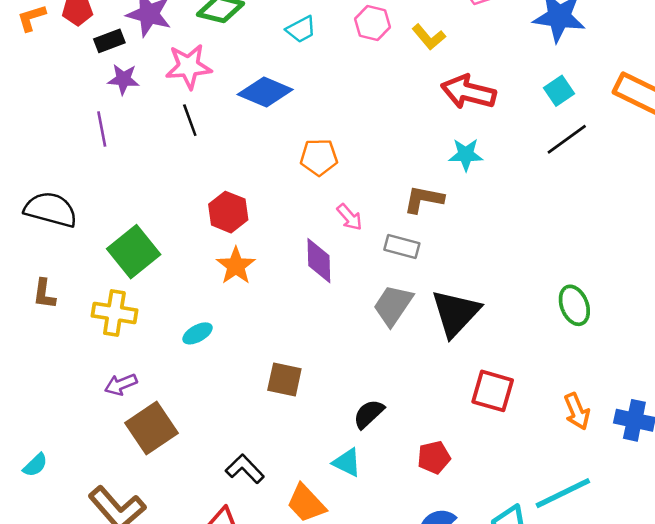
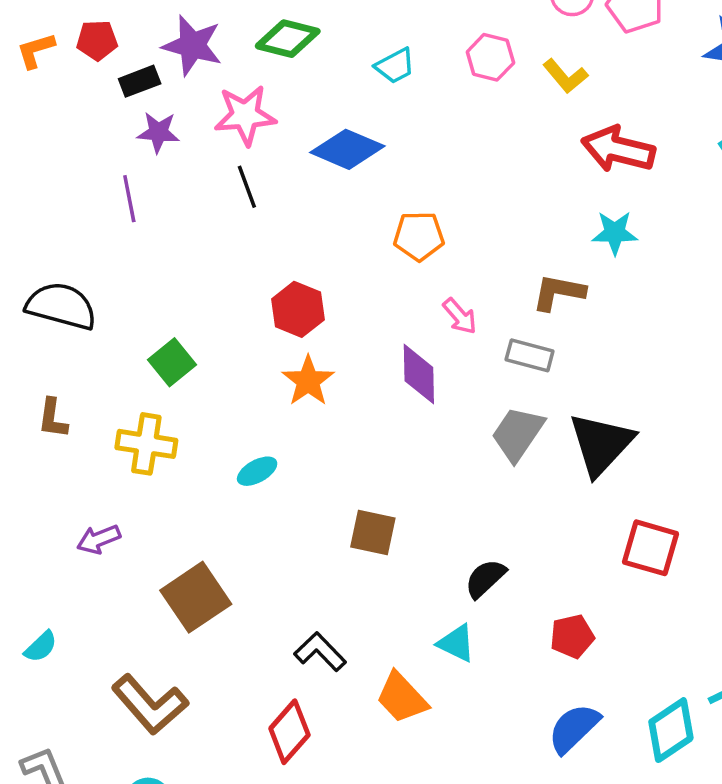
green square: (134, 252) -> (172, 362), size x0.7
purple arrow: (121, 385) -> (99, 539), moved

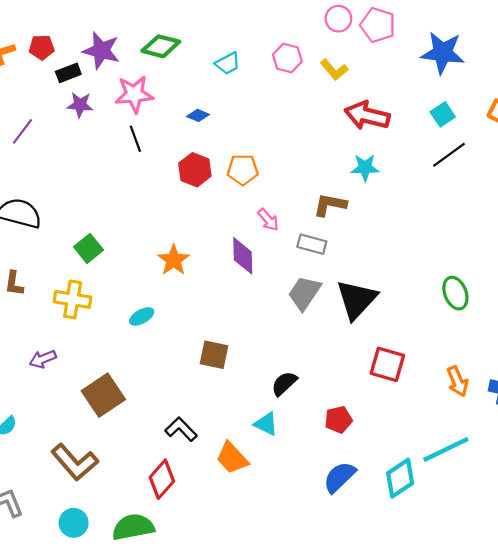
blue diamond: (347, 149) -> (198, 115), size x0.5
purple line: (129, 199) -> (23, 131), moved, turned 48
red hexagon: (298, 309) -> (195, 170), moved

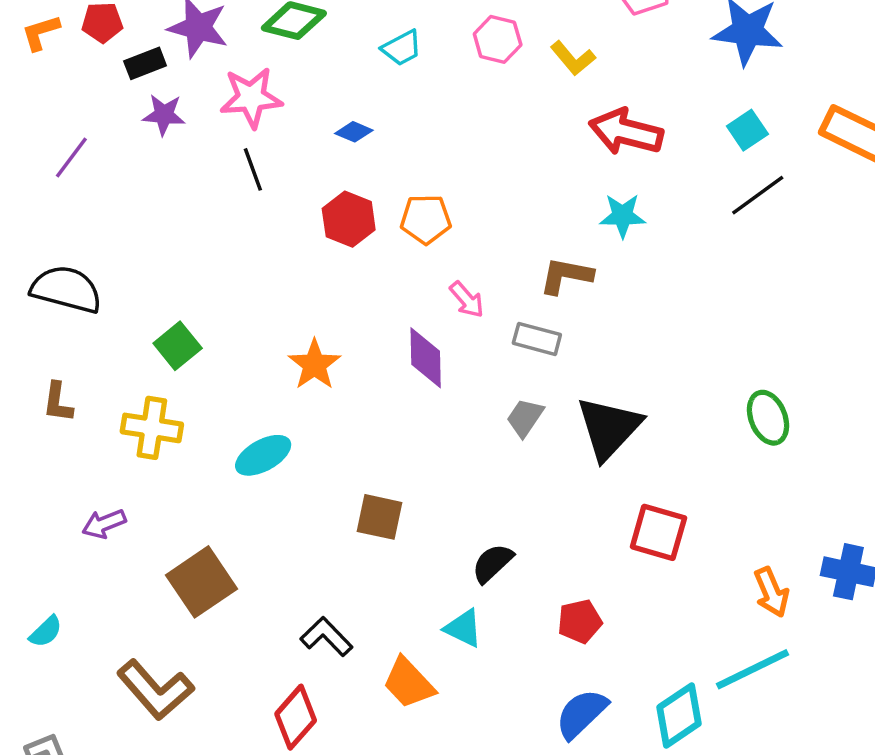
gray trapezoid: (304, 293) -> (525, 418), size x0.7
cyan ellipse: (142, 316) -> (263, 455), size x1.4
orange arrow: (458, 381) -> (771, 592), moved

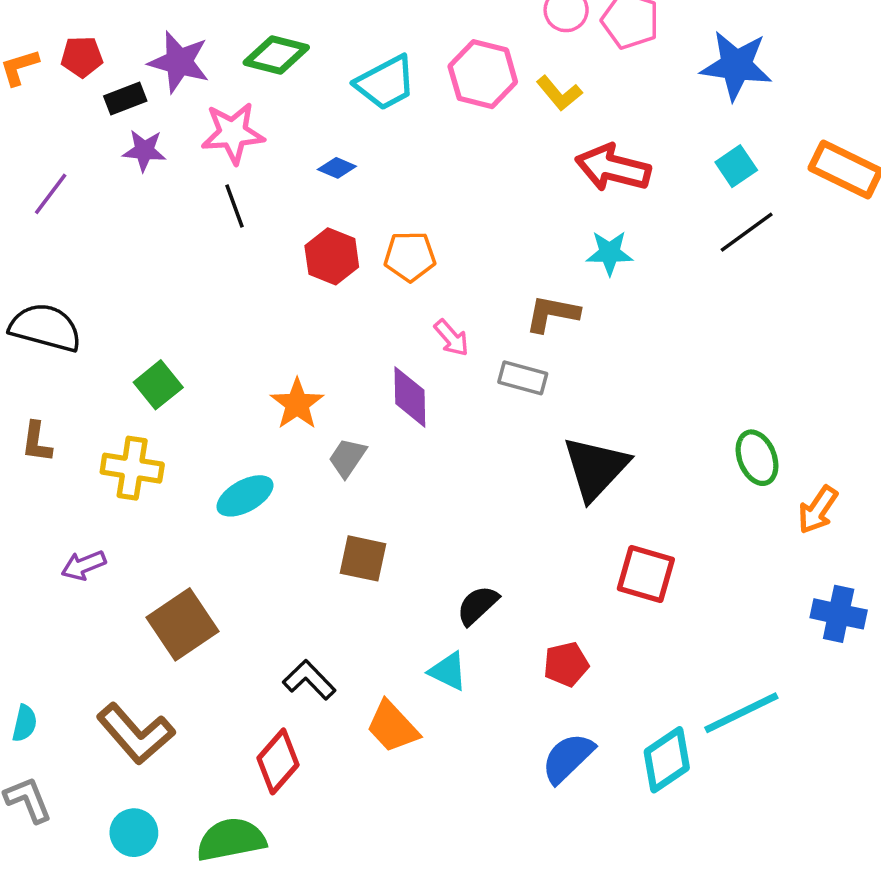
pink hexagon: (498, 39) -> (483, 74), size x1.4
cyan trapezoid: (402, 48) -> (386, 83), size x1.5
gray trapezoid: (525, 418) -> (347, 458), moved
orange arrow: (771, 592) -> (818, 510), moved, turned 57
cyan semicircle: (46, 632) -> (25, 723), moved, turned -33

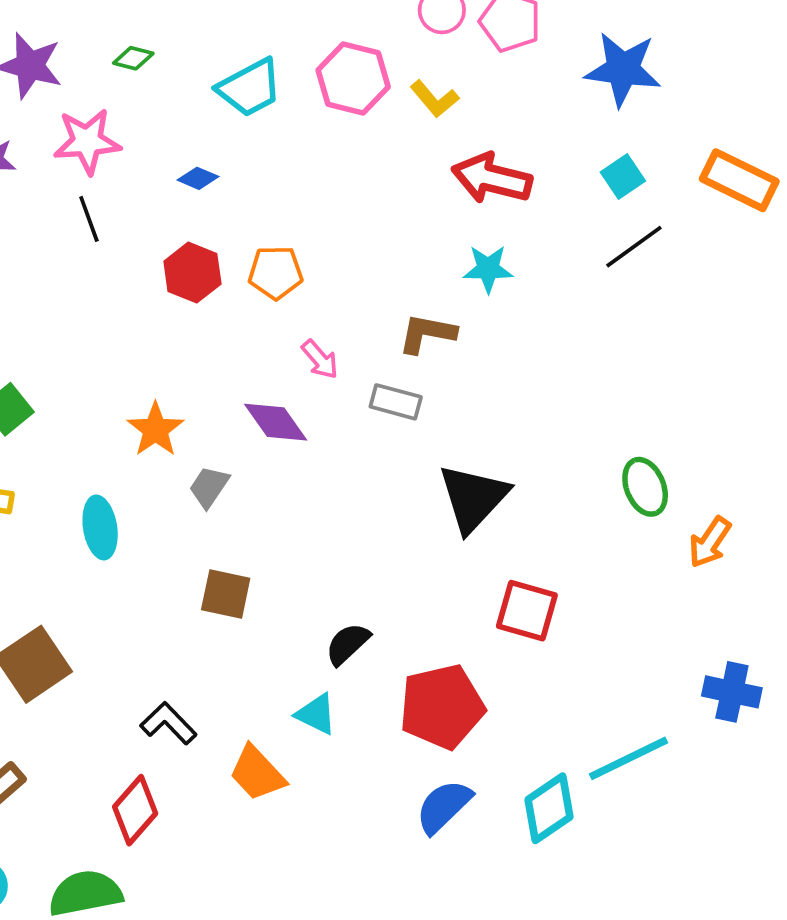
green diamond: (276, 55) -> (133, 58), size x0.6
purple diamond: (410, 397) -> (276, 422), turned -34
cyan ellipse: (245, 496) -> (100, 527), turned -70
blue cross: (839, 614) -> (732, 692), moved
red pentagon: (566, 664) -> (442, 707), size x1.8

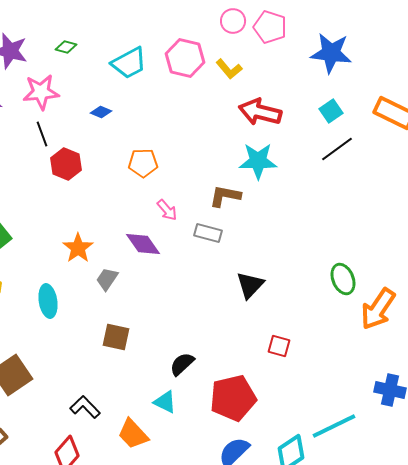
cyan star: (488, 269) -> (258, 161), size x1.4
red hexagon: (192, 273) -> (66, 164), moved
black triangle: (473, 498) -> (250, 285), size x0.7
orange arrow: (710, 542) -> (378, 309), size x1.5
red square: (527, 611) -> (279, 346), size x0.7

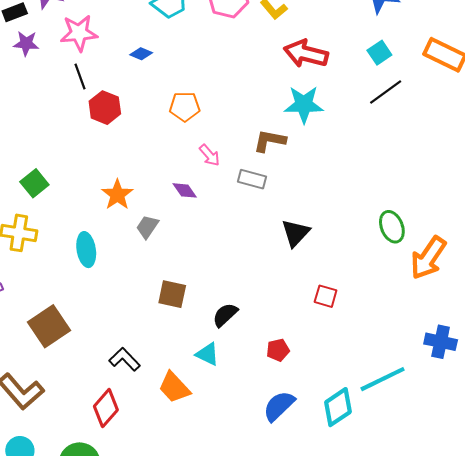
purple diamond: (143, 244) -> (185, 190), size x0.7
brown square: (116, 337) -> (172, 294), moved
red pentagon: (233, 398) -> (278, 350), size x0.5

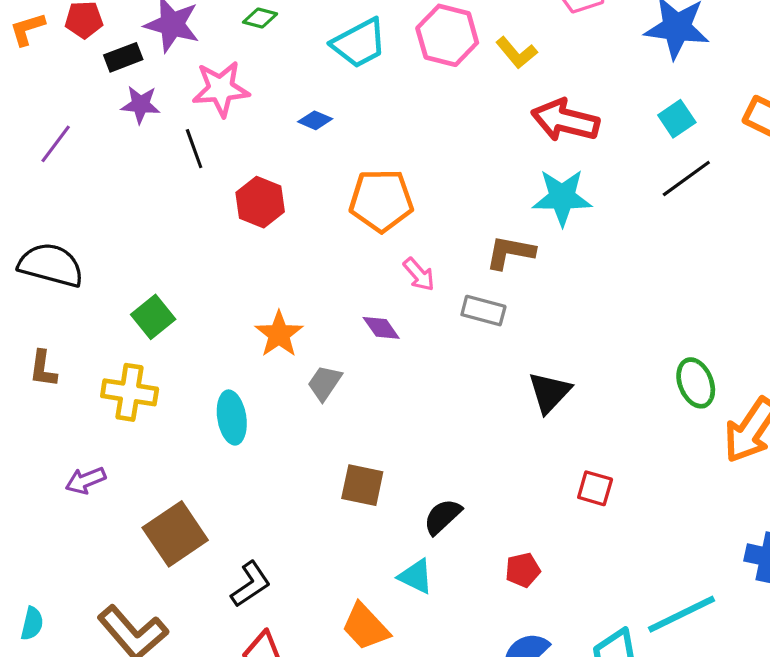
black line: (80, 77) -> (194, 149), moved
orange pentagon: (185, 107) -> (381, 200), size x1.4
black L-shape: (125, 359) -> (251, 584), moved, turned 100

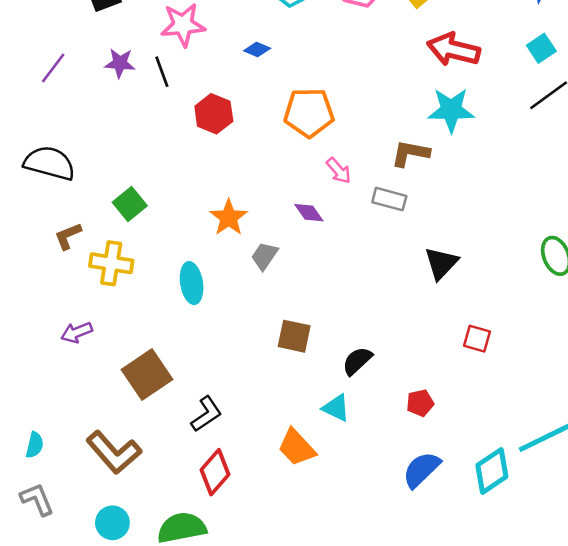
purple star: (141, 105) -> (120, 63), moved
brown L-shape: (43, 369) -> (68, 236), moved, turned 60

